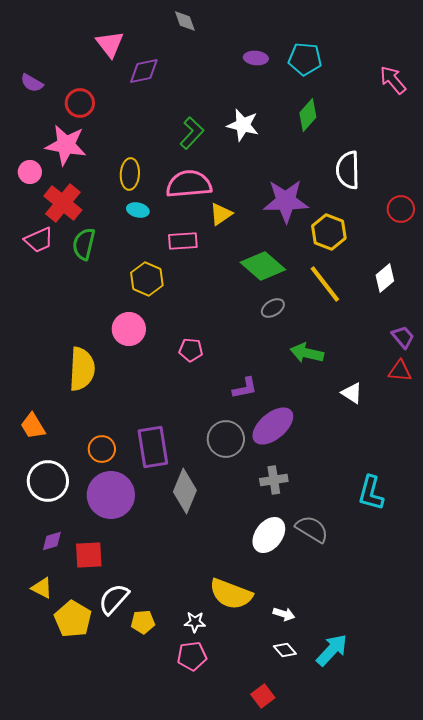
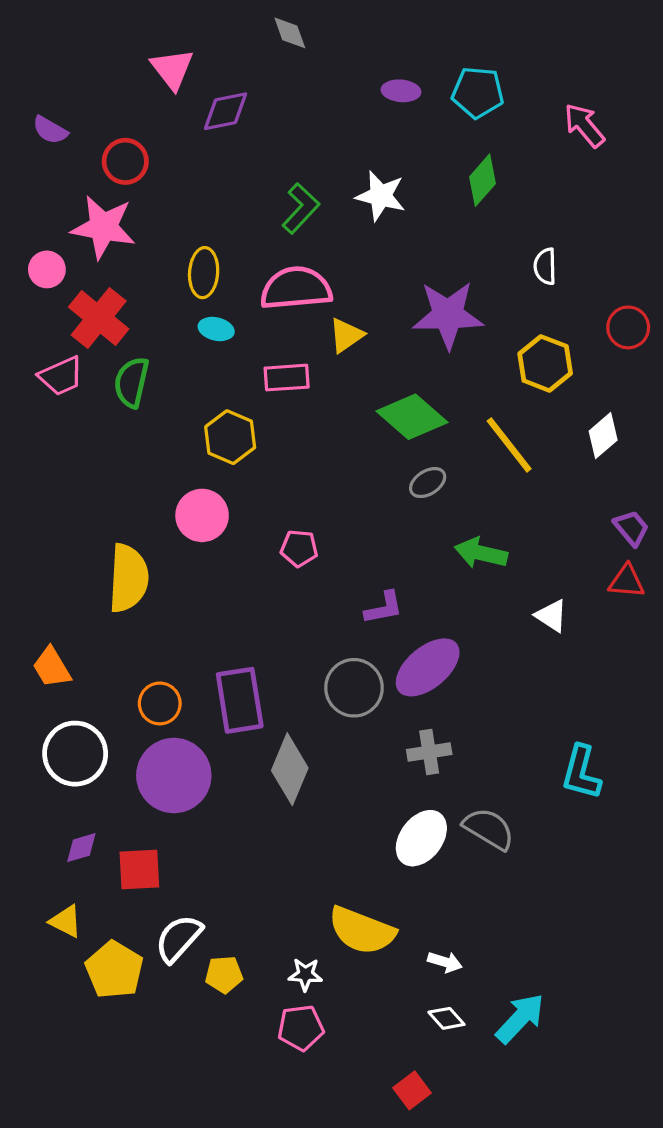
pink arrow: (393, 80) -> (584, 125), moved
white semicircle: (348, 170) -> (545, 266), size x0.6
yellow hexagon: (329, 232) -> (545, 363), moved

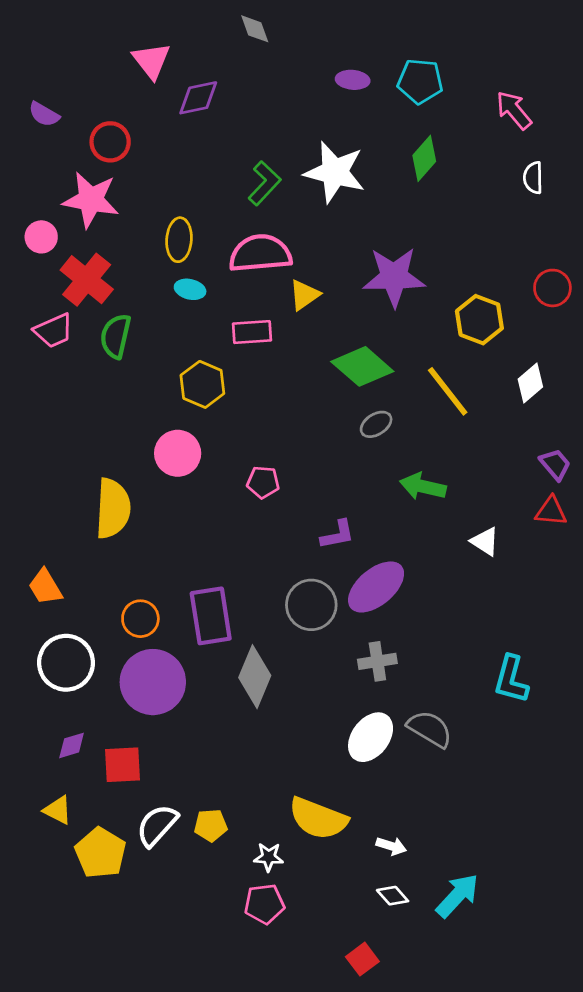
white star: (381, 196) -> (335, 172), size x1.4
white semicircle: (545, 266) -> (533, 178), moved
yellow pentagon: (224, 974) -> (211, 825), moved

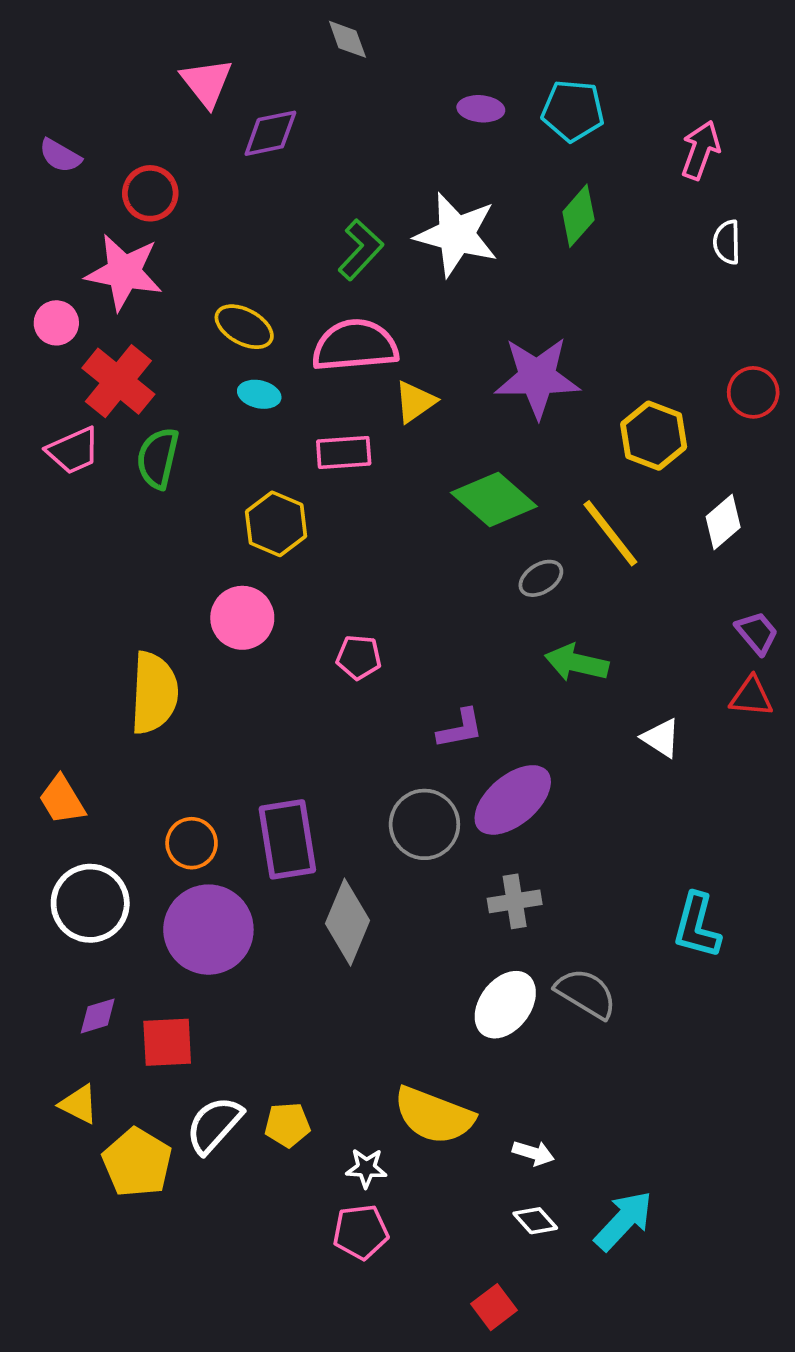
pink arrow: (514, 110) -> (701, 150), turned 60
yellow ellipse: (179, 240) -> (244, 327), turned -66
gray ellipse: (376, 424) -> (541, 578), moved

